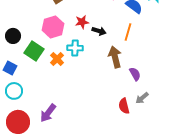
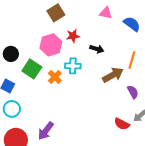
red star: (82, 22) -> (73, 36), moved
orange line: (128, 32) -> (132, 60), moved
brown arrow: (115, 57) -> (113, 75), turned 75
red semicircle: (124, 106) -> (122, 124), turned -49

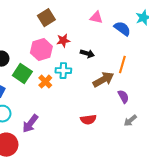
red semicircle: (122, 124) -> (88, 120), moved, turned -35
purple arrow: (46, 131) -> (30, 124), moved

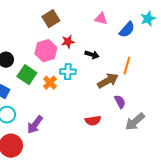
blue semicircle: (122, 29) -> (127, 30), turned 96
purple semicircle: (123, 97) -> (120, 102), moved
gray arrow: (130, 121) -> (135, 122), size x1.5

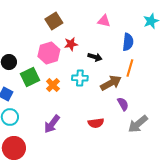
blue semicircle: (127, 30) -> (128, 42), moved, turned -36
cyan cross: (68, 72) -> (80, 78), moved
green square: (27, 75) -> (30, 77), turned 30
purple arrow: (35, 125) -> (52, 124), moved

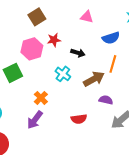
blue semicircle: (128, 42) -> (111, 38), turned 66
cyan cross: (80, 78) -> (63, 74), turned 35
orange cross: (53, 85) -> (41, 98), moved
purple semicircle: (123, 104) -> (106, 100), turned -48

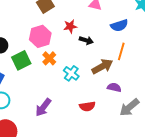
red star: (54, 40) -> (70, 26), moved
cyan cross: (63, 74) -> (71, 73), moved
orange cross: (41, 98) -> (49, 58), moved

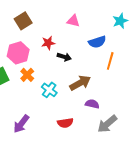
orange line: (121, 51) -> (110, 61), moved

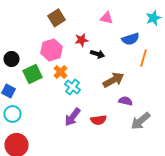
cyan cross: (49, 90) -> (72, 87), moved
purple arrow: (21, 124) -> (72, 117), moved

